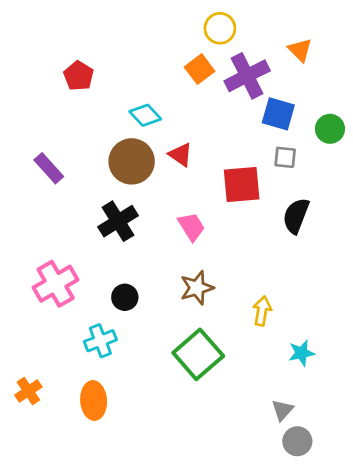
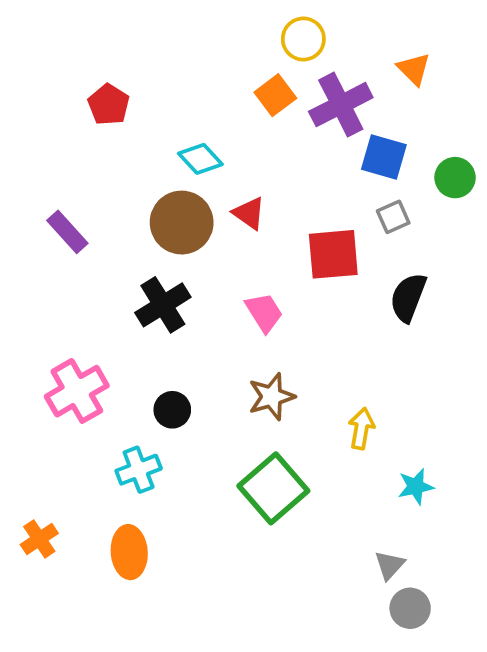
gray square: (285, 157) -> (393, 217), turned -30

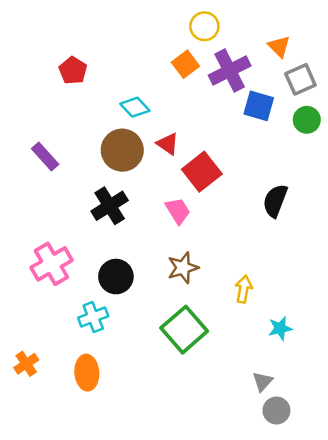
gray square: (393, 217) -> (300, 79), moved, size x1.4
red square: (333, 254) -> (202, 172), moved, turned -33
black circle: (172, 410) -> (116, 277), size x1.4

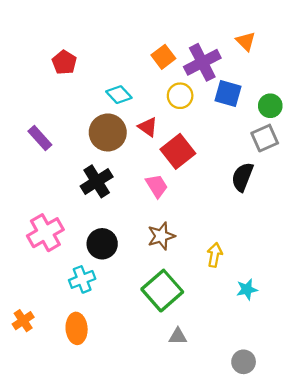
yellow circle: (204, 26) -> (180, 96), moved
gray square: (300, 79) -> (265, 138), moved
gray triangle: (263, 381) -> (178, 336), moved, turned 48

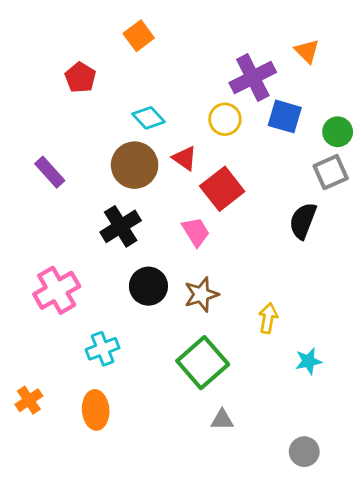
orange square: (163, 57) -> (139, 36), moved
black circle: (102, 244) -> (148, 286), moved

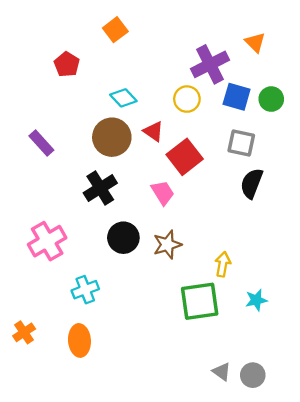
green circle: (338, 132) -> (271, 99), moved
gray square: (331, 172) -> (241, 143), moved, turned 36
green square: (203, 363) -> (200, 301), moved, turned 33
gray triangle: (222, 420) -> (222, 372), moved, turned 36

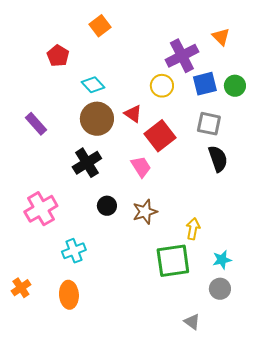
blue square: (237, 97) -> (205, 84), turned -30
cyan diamond: (123, 98) -> (93, 85), moved
black semicircle: (252, 183) -> (218, 159), turned 140
black circle: (123, 238) -> (107, 206), size x0.7
gray circle: (253, 375) -> (220, 289), moved

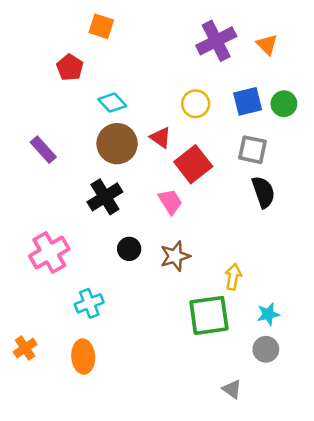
orange square: (100, 26) -> (101, 26), moved, turned -35
purple cross: (182, 56) -> (216, 41), moved

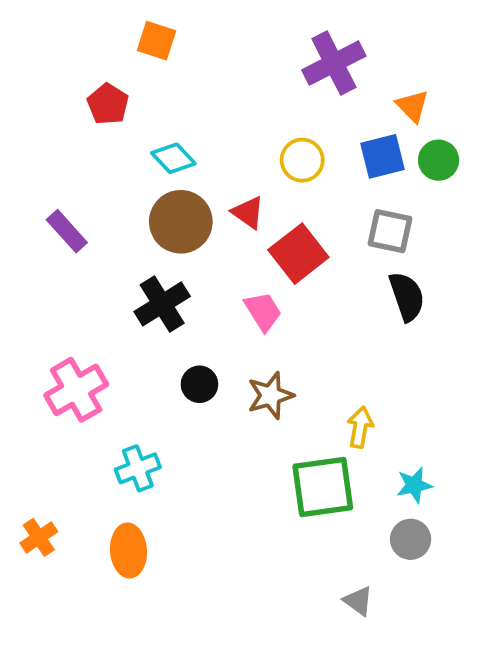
orange triangle: (267, 44) -> (412, 106), moved

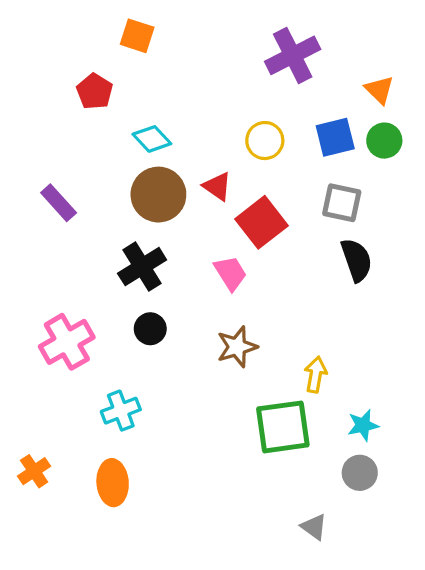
orange triangle: (412, 106) -> (379, 90), moved
black circle: (199, 384) -> (150, 329), moved

